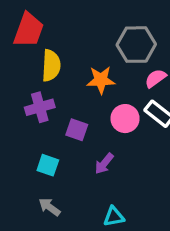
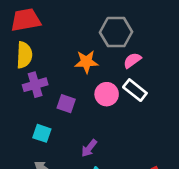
red trapezoid: (29, 30) -> (26, 20), turned -120
yellow semicircle: (51, 65) -> (24, 55), moved
purple arrow: (104, 164) -> (89, 148), moved

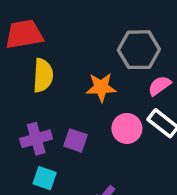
yellow semicircle: (24, 55) -> (43, 75), moved
purple cross: (35, 85) -> (36, 139), moved

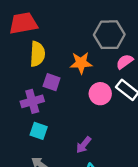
purple square: (75, 140) -> (52, 82), moved

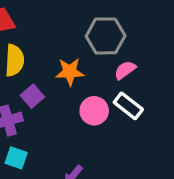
purple square: (52, 82) -> (32, 96), turned 30

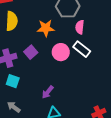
pink semicircle: (125, 70) -> (80, 27), turned -48
purple square: (32, 96) -> (31, 52), moved

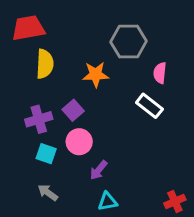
pink semicircle: (80, 27) -> (160, 73), moved
pink circle: (61, 52) -> (79, 142), moved

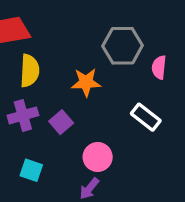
pink semicircle: (160, 73) -> (159, 67), moved
purple cross: (39, 119) -> (23, 115), moved
pink circle: (79, 142) -> (98, 157), moved

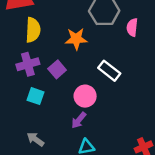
white rectangle: (146, 117) -> (109, 71), moved
cyan square: (31, 170) -> (35, 96), moved

